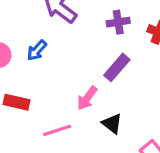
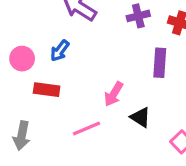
purple rectangle: (117, 67) -> (160, 63), moved, turned -32
red rectangle: (16, 102) -> (47, 90), moved

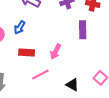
red rectangle: (47, 90) -> (27, 52), moved
black triangle: (140, 117) -> (72, 85), moved

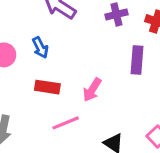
blue arrow: (20, 27) -> (40, 48), turned -64

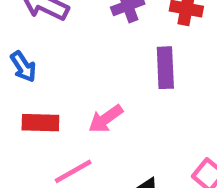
pink arrow: (92, 90) -> (106, 119), turned 30

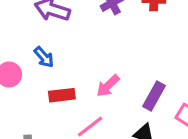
purple rectangle: (165, 68) -> (154, 96), moved, turned 40

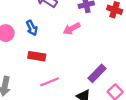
pink arrow: (108, 86) -> (72, 29), moved

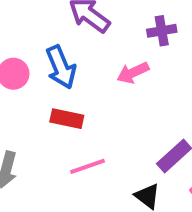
blue arrow: (32, 28) -> (61, 67), size x1.5

